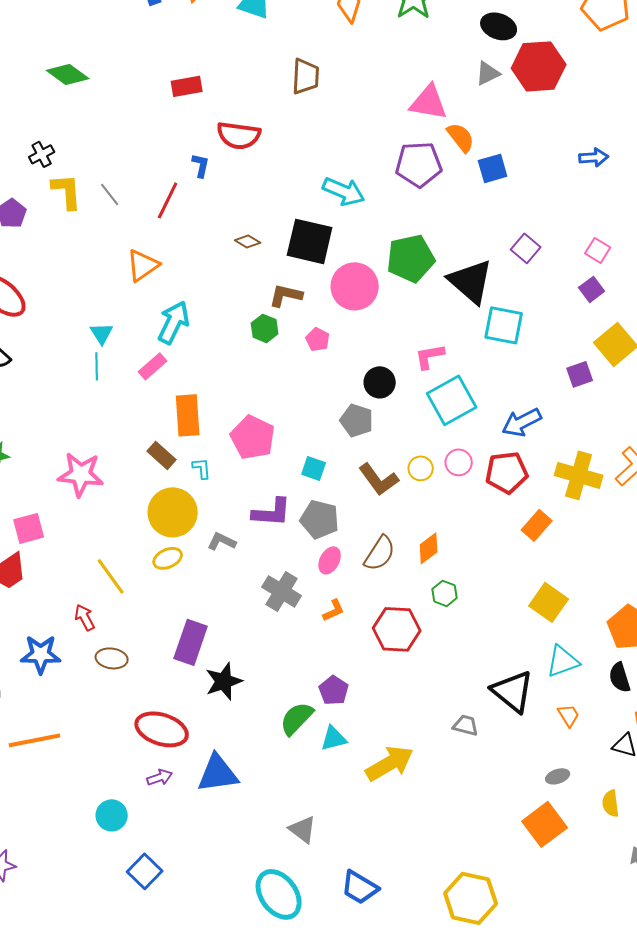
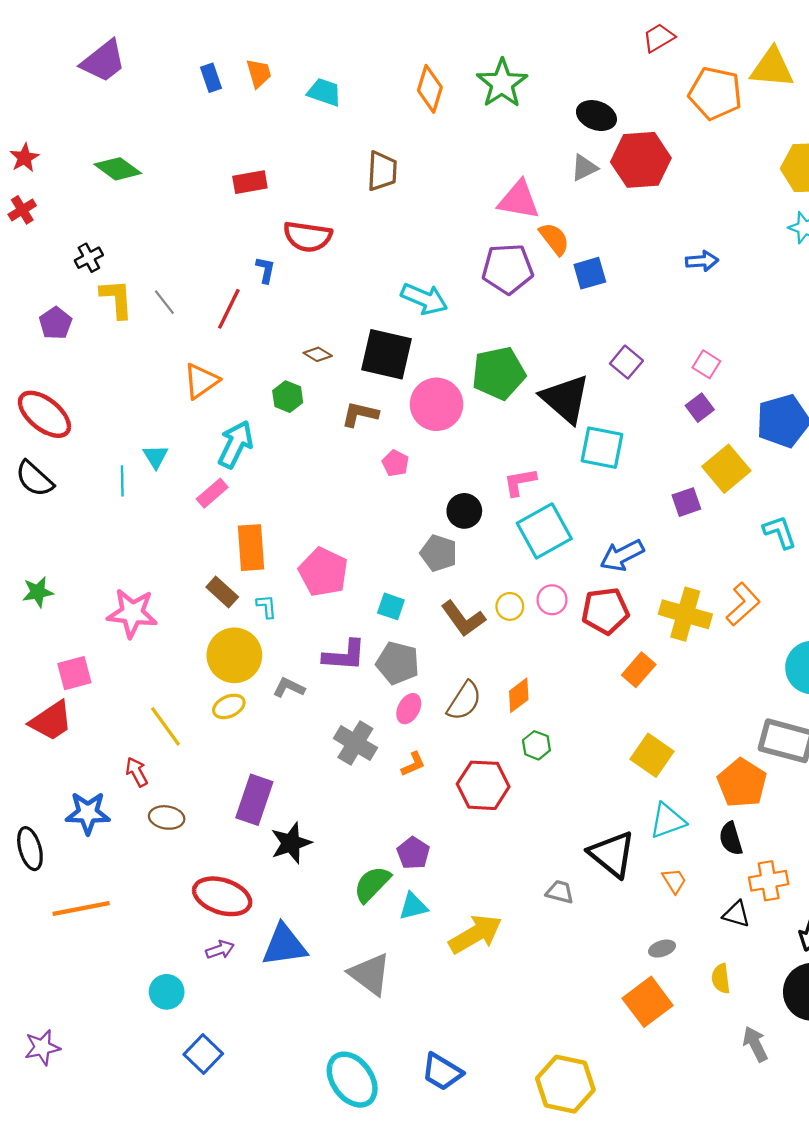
green hexagon: (265, 328) -> (288, 397), moved
cyan line: (97, 366) -> (122, 481), moved
gray triangle: (303, 829) -> (370, 974), moved, size x1.4

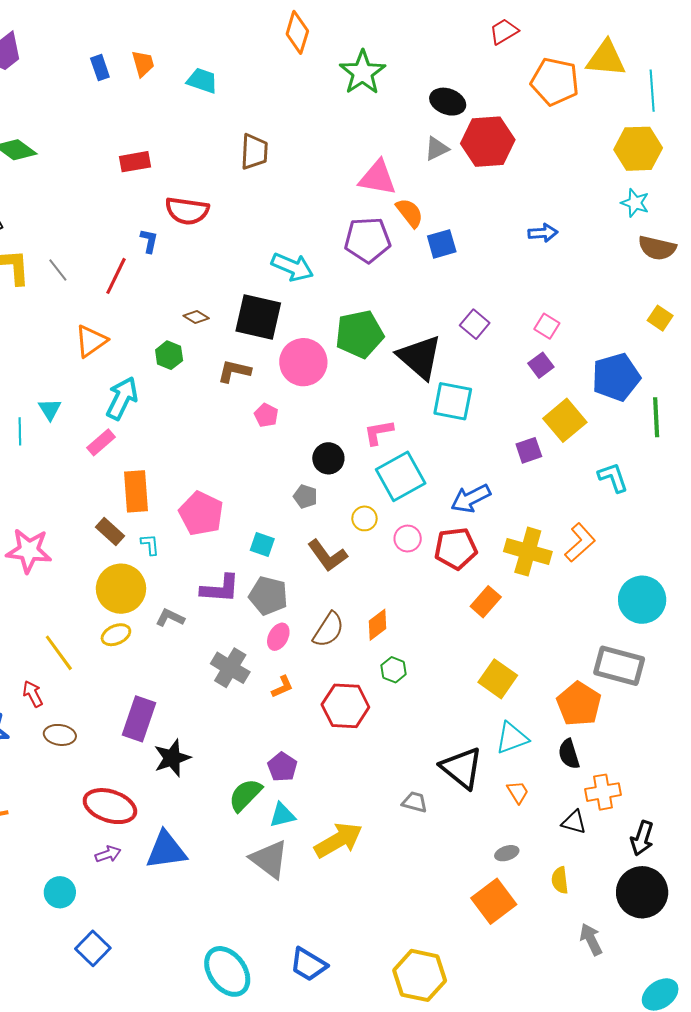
orange diamond: (430, 89) -> (297, 32), moved
gray pentagon: (439, 553) -> (305, 496), size x0.7
yellow circle: (510, 606) -> (364, 518), moved
gray triangle: (370, 974) -> (269, 859), moved

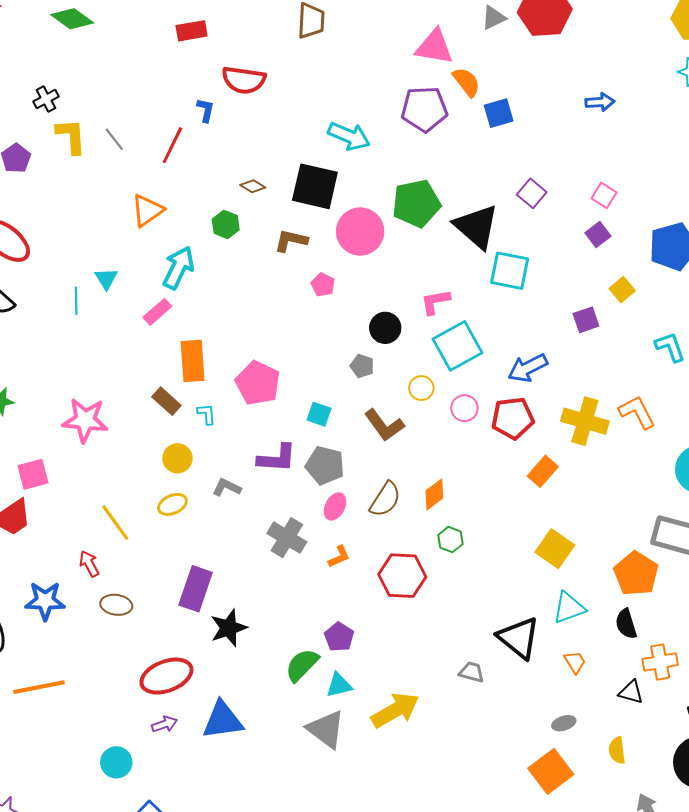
yellow square: (565, 420) -> (622, 290), size x0.6
orange L-shape: (580, 543) -> (637, 412), turned -75
yellow circle: (121, 589) -> (177, 458), size x0.6
red ellipse: (110, 806) -> (166, 676), turned -39

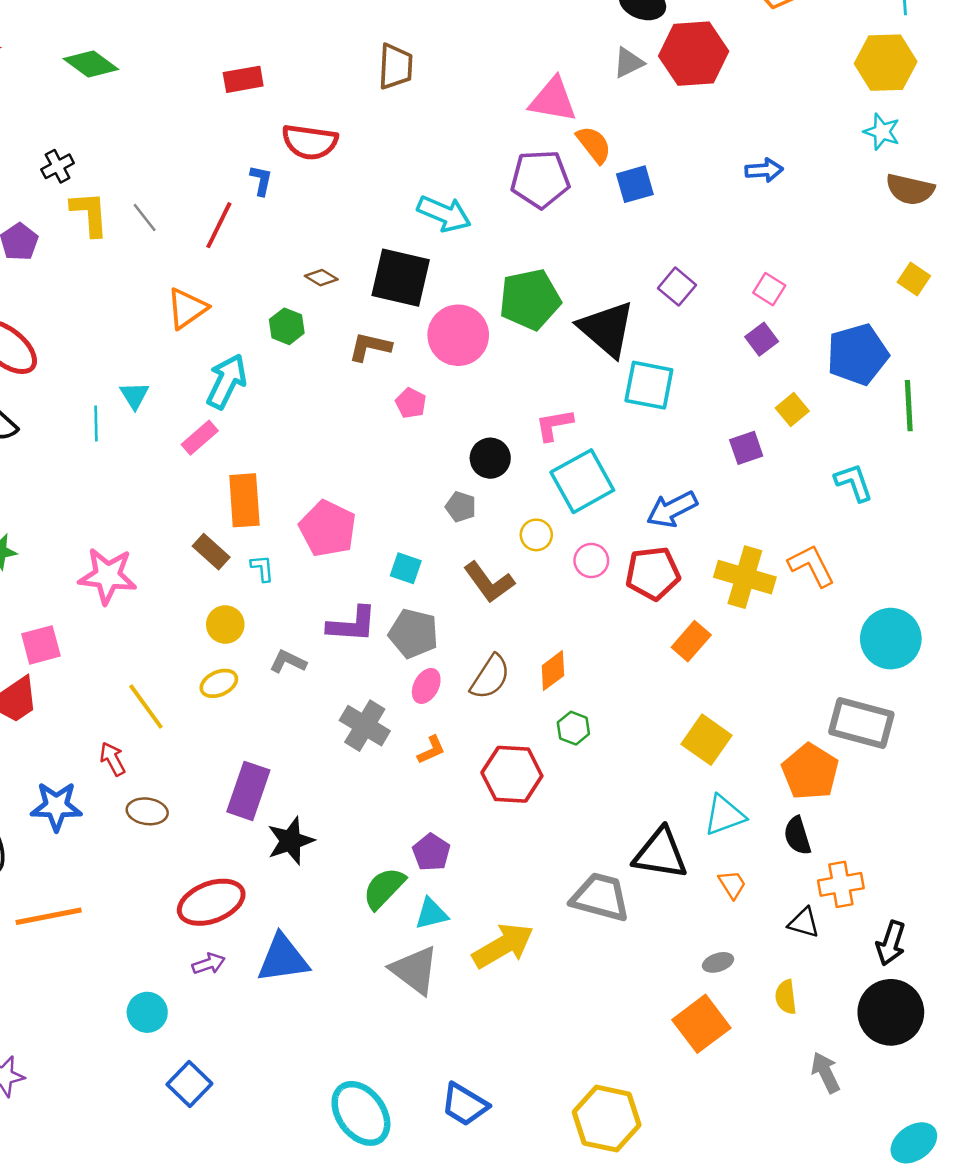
black triangle: (519, 638) -> (660, 854), turned -30
gray trapezoid: (472, 672) -> (600, 897), size x1.8

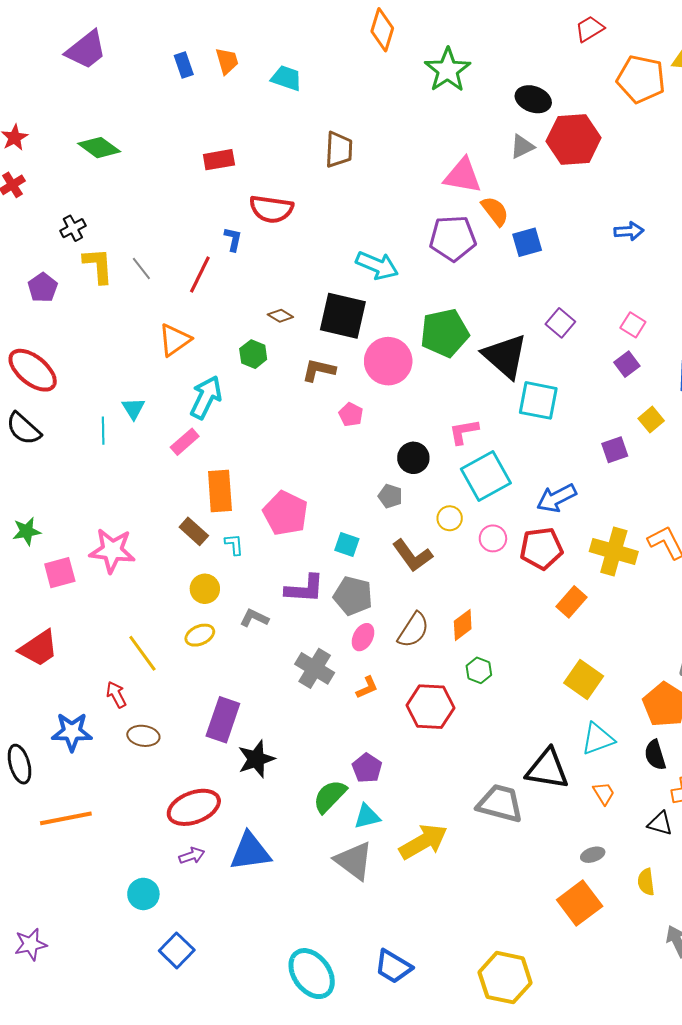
pink square: (41, 645) -> (60, 573), moved

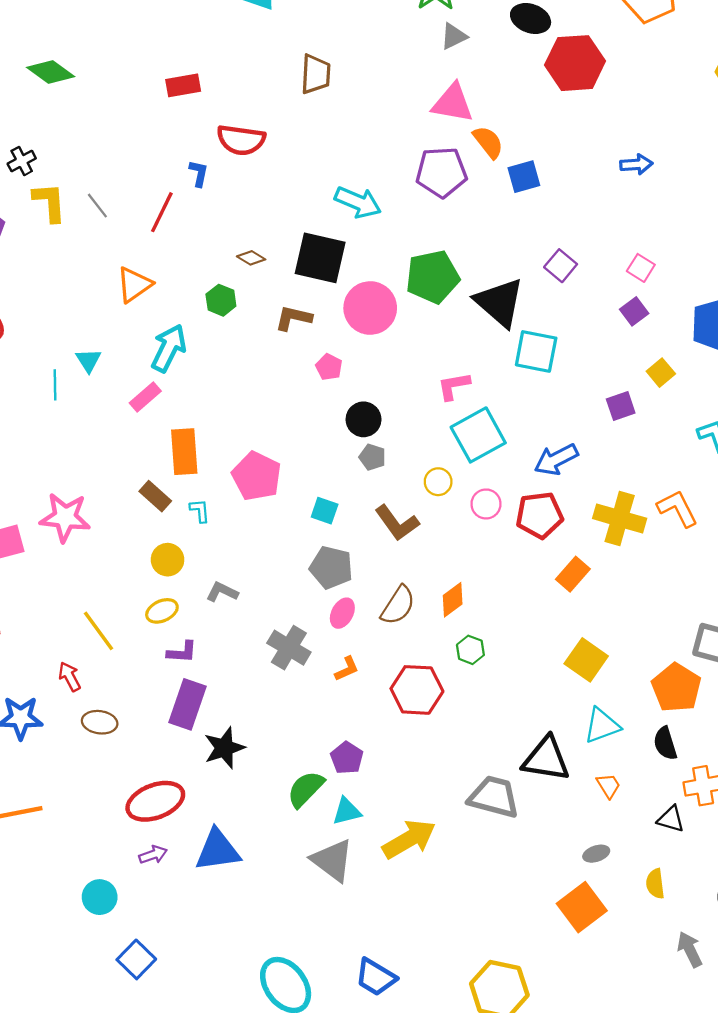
gray triangle: (522, 147) -> (454, 36), moved
black circle: (413, 458) -> (364, 419), moved
purple L-shape: (305, 589) -> (182, 652), moved, size x0.7

